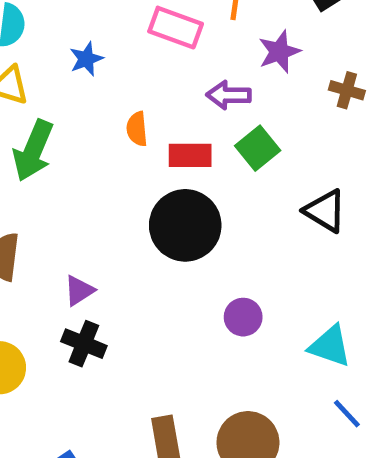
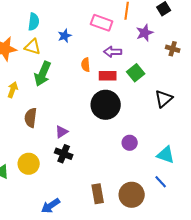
purple arrow: (229, 95) -> (113, 52), moved
black triangle: (325, 211) -> (164, 99), turned 48
blue line: (347, 414) -> (161, 182), moved

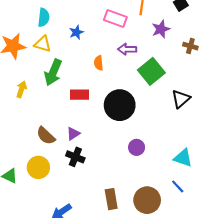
green square: (136, 73) -> (151, 71), size x1.4
red rectangle: (108, 76) -> (80, 95), moved
brown semicircle: (31, 118) -> (46, 136), moved, turned -54
purple circle: (130, 143) -> (137, 147), moved

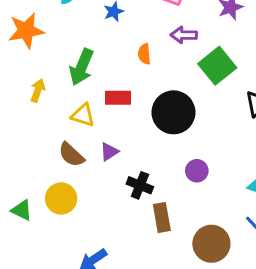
yellow triangle: (43, 44) -> (83, 115), moved
black cross: (75, 157) -> (140, 185), moved
brown rectangle: (111, 199) -> (162, 217), moved

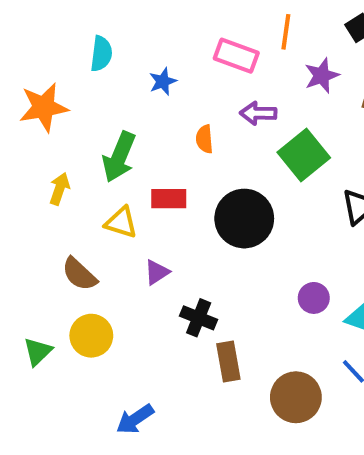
brown semicircle: (71, 155) -> (79, 274), moved
purple circle: (197, 171) -> (314, 298), moved
green triangle: (22, 210) -> (38, 352), turned 50

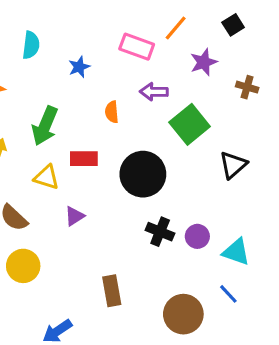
orange line: (286, 32) -> (176, 28), turned 32
black cross: (199, 318) -> (160, 232), moved
brown rectangle: (228, 362) -> (112, 291), moved

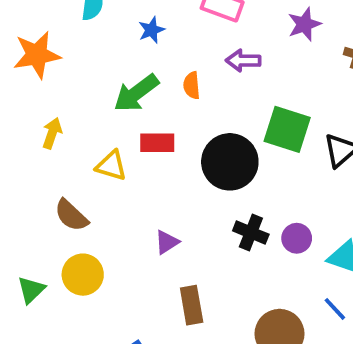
green square: (190, 124) -> (287, 129), moved, turned -33
green arrow: (45, 126) -> (136, 93), moved, turned 30
purple triangle: (74, 216) -> (167, 242), moved

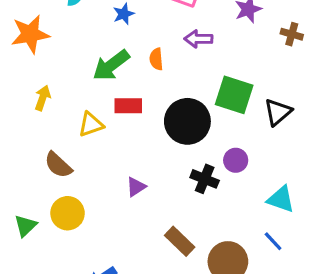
yellow triangle: (111, 166) -> (91, 124), turned -36
purple circle: (297, 238) -> (236, 160), moved
brown rectangle: (192, 305) -> (180, 241), moved, turned -36

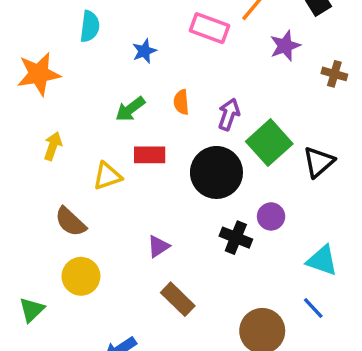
purple arrow: (198, 39) -> (229, 114), moved, turned 108
green arrow: (111, 65) -> (130, 109), size x0.7
green square: (234, 95) -> (269, 143), turned 30
green triangle: (25, 226) -> (32, 310), moved
brown rectangle: (180, 241) -> (178, 299), moved

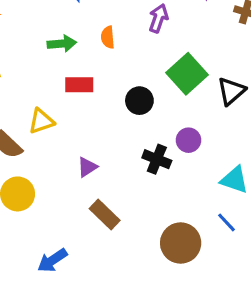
green arrow: (130, 109) -> (62, 44), turned -148
purple arrow: (229, 114) -> (158, 18), moved
black circle: (216, 172) -> (139, 101), size x0.6
yellow triangle: (107, 176) -> (41, 121), moved

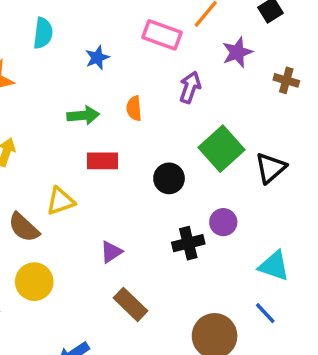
black cross: (157, 159) -> (188, 243), turned -36

